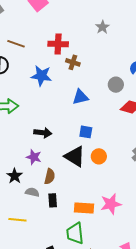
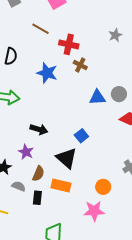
brown line: (16, 44) -> (41, 29), moved
blue triangle: (80, 97) -> (97, 97), moved
blue square: (86, 132) -> (81, 136), turned 32
orange circle: (99, 156) -> (103, 187), moved
orange rectangle: (84, 208) -> (61, 186), moved

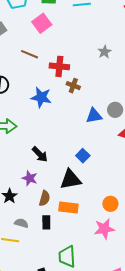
black arrow: (39, 129) -> (40, 154), turned 36
black triangle: (67, 158) -> (71, 180), turned -45
gray semicircle: (19, 186) -> (21, 223), moved

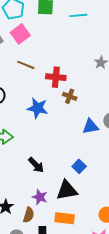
pink square: (42, 23) -> (20, 34), moved
purple star: (30, 178) -> (40, 197), moved
brown semicircle: (44, 198) -> (29, 215), moved

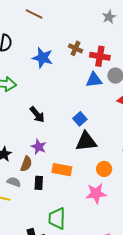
red cross: (56, 77) -> (100, 56), moved
black triangle: (67, 190) -> (86, 141), moved

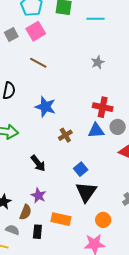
gray star: (109, 17) -> (98, 62), moved
brown cross: (75, 48) -> (65, 135), moved, turned 32
black triangle: (86, 141) -> (86, 192), turned -50

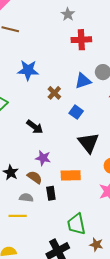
red cross: (103, 107) -> (81, 40), moved
blue square: (81, 169) -> (76, 112), moved
brown semicircle: (26, 212) -> (35, 177), turned -63

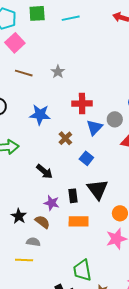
gray star: (68, 14) -> (58, 72), moved
red cross: (81, 40) -> (82, 103), moved
blue triangle: (83, 81) -> (94, 127), turned -30
black rectangle: (51, 193) -> (73, 196), moved

